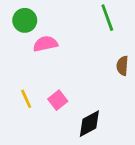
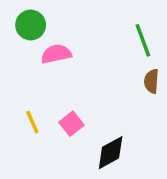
green line: (107, 18) -> (143, 40), moved

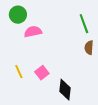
black diamond: (111, 153) -> (65, 90), turned -55

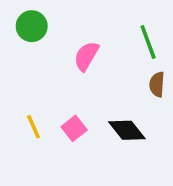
pink semicircle: (33, 32) -> (86, 56), moved, turned -48
black diamond: (65, 90) -> (127, 130), moved, turned -45

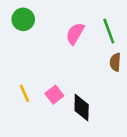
pink semicircle: (86, 56) -> (75, 34), moved
black diamond: (127, 130) -> (82, 108), moved, turned 40

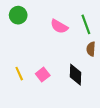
pink semicircle: (75, 34) -> (59, 26), turned -90
black diamond: (82, 108) -> (76, 75), moved

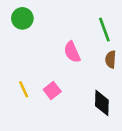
pink semicircle: (59, 26) -> (72, 52), moved, turned 36
black diamond: (76, 75) -> (102, 103), moved

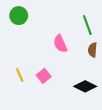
black diamond: (102, 103) -> (85, 86), turned -65

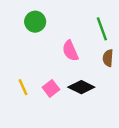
green circle: (19, 16) -> (35, 22), moved
black diamond: (85, 86) -> (81, 87), moved

